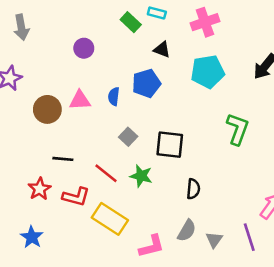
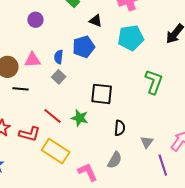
gray square: (128, 137) -> (59, 77), moved
black line: (63, 159) -> (20, 89), moved
gray triangle: (214, 240) -> (147, 142), moved
pink L-shape: (152, 246) -> (88, 172), turned -100

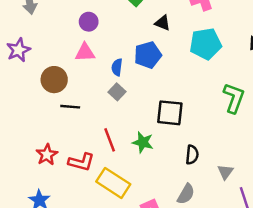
pink triangle: (32, 60) -> (85, 52), moved
red line: (53, 116) -> (110, 140), turned 30

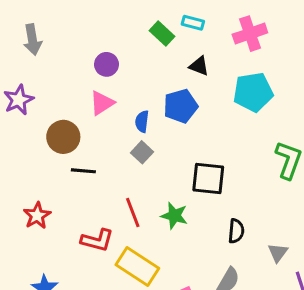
pink triangle: (85, 52) -> (102, 103), turned -30
red star: (47, 155) -> (37, 216), moved

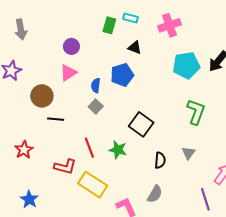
green rectangle: (162, 34) -> (109, 25), turned 63
cyan pentagon: (253, 92) -> (186, 65), moved
black square: (208, 179) -> (141, 124), turned 30
gray triangle: (278, 253) -> (189, 153), moved

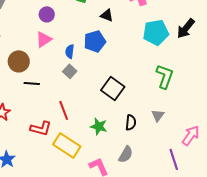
green star: (118, 150) -> (99, 126), moved

